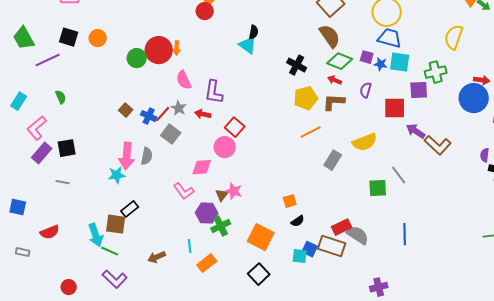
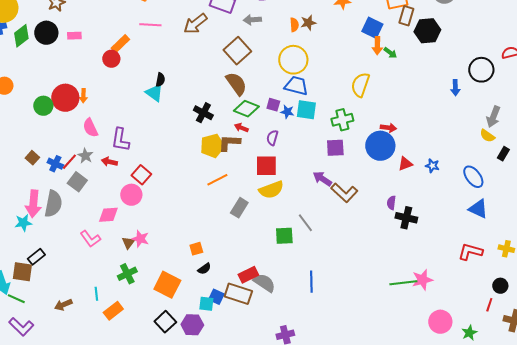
purple square: (419, 90) -> (335, 148), moved
brown L-shape: (334, 102) -> (229, 143), moved
red square: (395, 108) -> (266, 166), moved
gray semicircle: (147, 156) -> (53, 204), size x1.5
purple hexagon: (207, 213) -> (192, 325), moved

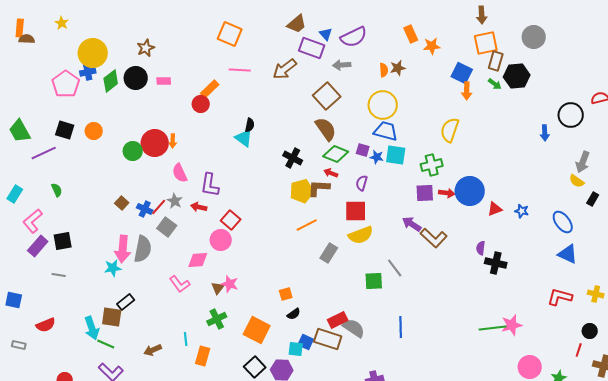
green arrow: (390, 53) -> (495, 84), moved
red arrow: (388, 128) -> (447, 193), moved
orange rectangle: (113, 311) -> (203, 356), turned -36

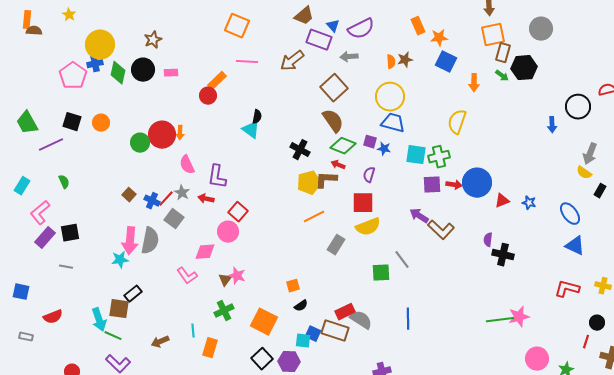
blue square: (462, 73) -> (446, 62), moved
green diamond: (111, 81) -> (118, 73), turned -40
cyan square: (396, 155) -> (416, 155), moved

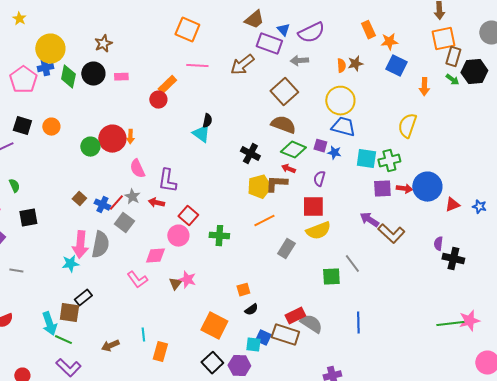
brown semicircle: (333, 121) -> (283, 125), turned -35
black square: (70, 233) -> (28, 218), moved
green cross: (224, 311) -> (219, 236), moved, turned 30

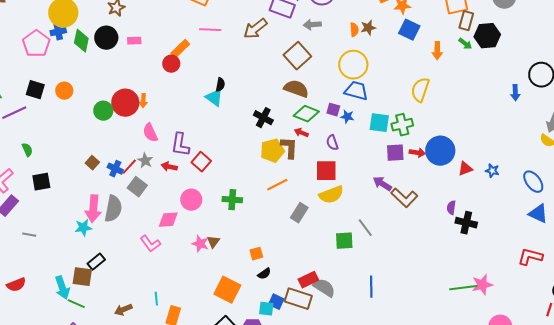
purple semicircle: (319, 179) -> (332, 143), turned -35
brown L-shape: (276, 184) -> (289, 148), turned 90
red square: (188, 216) -> (201, 162), moved
brown triangle: (175, 284) -> (213, 242), moved

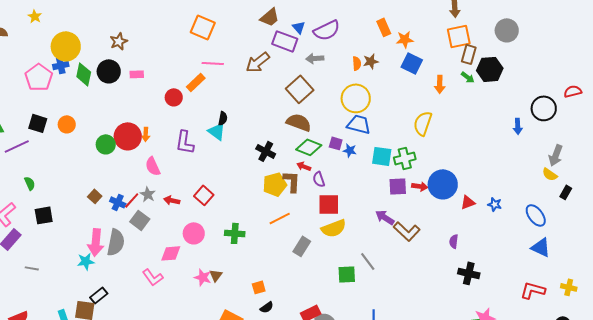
orange rectangle: (180, 49) -> (196, 82), moved
purple semicircle: (332, 143) -> (319, 179), moved
purple L-shape: (180, 145) -> (185, 142), moved
black cross: (466, 223) -> (469, 273), moved

